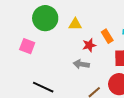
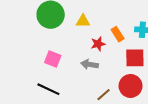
pink square: (27, 46) -> (53, 59), moved

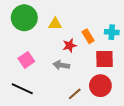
pink square: (53, 59) -> (26, 60), turned 35

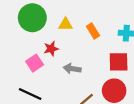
orange rectangle: (88, 36) -> (93, 31), moved
red star: (70, 46) -> (51, 49), moved

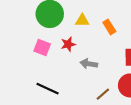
pink square: (35, 63) -> (42, 48), moved, turned -35

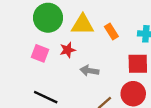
yellow triangle: (82, 20) -> (83, 25), size x1.5

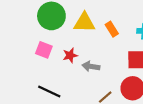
red star: (68, 50) -> (70, 55), moved

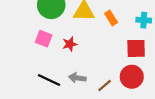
gray arrow: (91, 66) -> (77, 78), moved

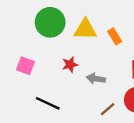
pink square: (44, 39) -> (25, 66), moved
gray arrow: (77, 78) -> (96, 79), moved

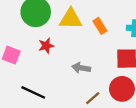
red star: (70, 65) -> (46, 46), moved

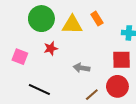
orange rectangle: (100, 26) -> (97, 19), moved

